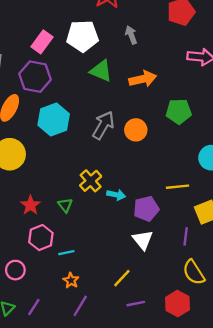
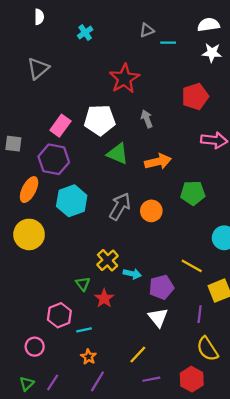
yellow line: (177, 187) -> (192, 266), turned 35
red star: (30, 205) -> (104, 298), moved

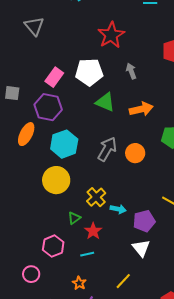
gray triangle: (38, 68) -> (34, 26), turned -30
yellow circle: (29, 234) -> (56, 180), moved
green triangle: (83, 284) -> (74, 218), turned 32
cyan line: (84, 330) -> (87, 254), moved

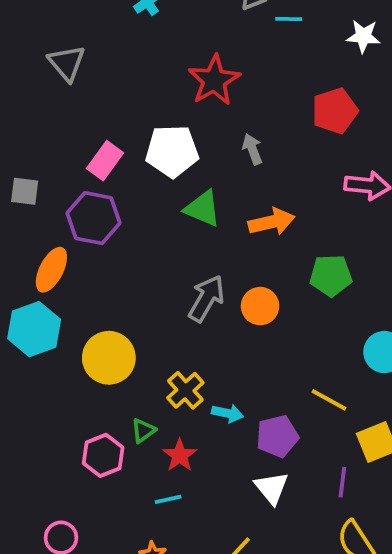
cyan hexagon: (64, 144) -> (34, 329), moved
pink hexagon: (53, 246) -> (103, 455), moved

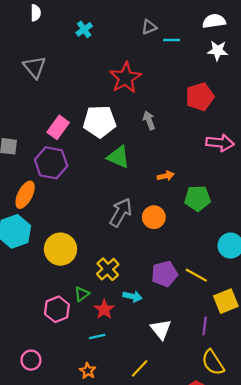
orange arrow: (272, 222) -> (166, 176), moved, size x0.6
cyan arrow: (228, 413) -> (133, 296), moved
purple pentagon: (277, 436) -> (164, 274), moved

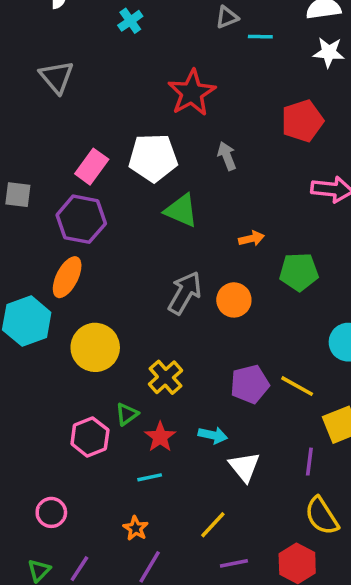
orange ellipse: (25, 195) -> (67, 277), moved
cyan arrow: (133, 296) -> (213, 435), moved

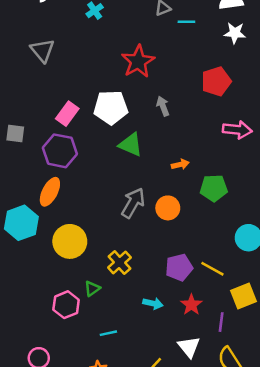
red star: (160, 437) -> (191, 305), moved
white triangle: (244, 467) -> (189, 347), moved

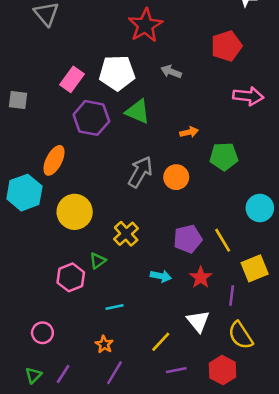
gray arrow: (163, 106) -> (171, 72), turned -48
purple hexagon: (60, 151) -> (91, 118), moved
yellow line: (212, 269) -> (223, 240), turned 30

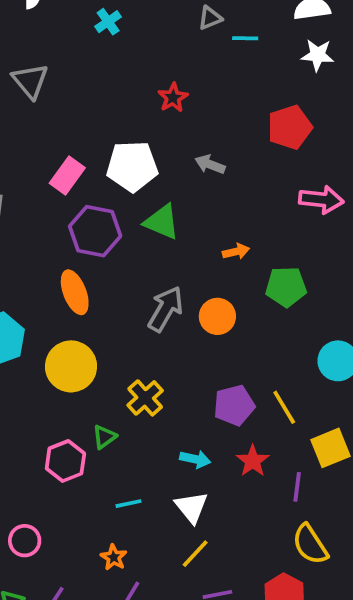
red star: (145, 25) -> (173, 98), size x0.6
orange ellipse: (54, 160) -> (75, 292), moved, turned -48
white triangle: (198, 321) -> (191, 507), moved

